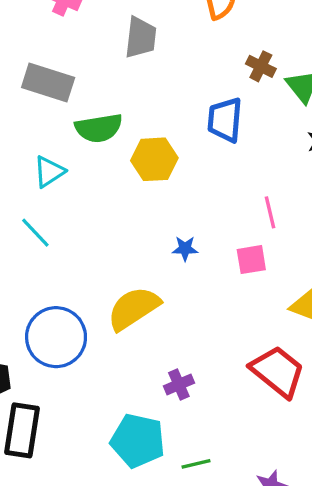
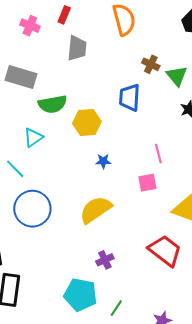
cyan triangle: (49, 172) -> (33, 137), moved
blue star: (185, 249) -> (103, 161), moved
yellow semicircle: (134, 308) -> (96, 210), moved
blue circle: (56, 337) -> (32, 209), moved
green line: (196, 464) -> (116, 308), turned -42

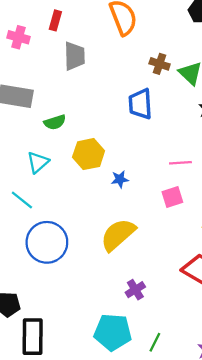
green semicircle: (53, 104) -> (55, 122), size x0.7
yellow hexagon: (87, 122) -> (89, 154), moved
pink line: (158, 153) -> (180, 163), turned -72

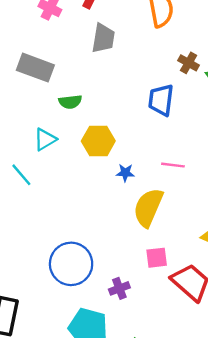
pink line: (180, 163) -> (173, 165), moved
pink square: (172, 197) -> (157, 258), moved
yellow semicircle: (118, 235) -> (148, 207), moved, turned -36
blue circle: (47, 242) -> (71, 264), moved

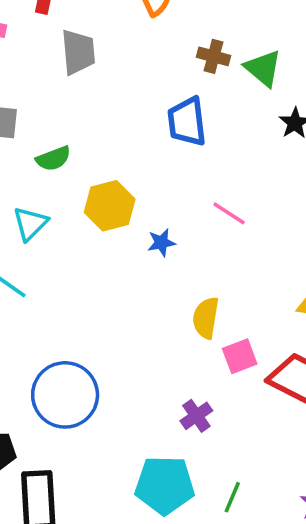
pink line: (173, 165) -> (229, 213), turned 40
yellow semicircle: (148, 207) -> (206, 318), moved, size x0.7
blue circle: (71, 264) -> (65, 395), moved

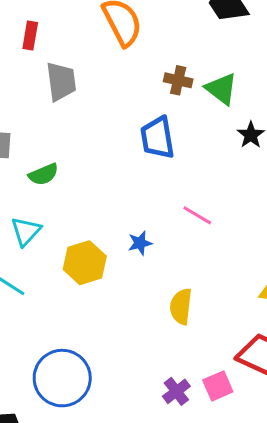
yellow hexagon: (110, 206) -> (85, 263), moved
pink square: (240, 356) -> (218, 386), moved

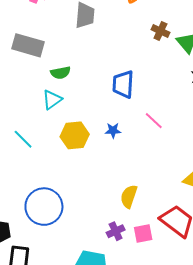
blue trapezoid: (157, 138) -> (123, 84), moved
cyan triangle: (26, 231) -> (52, 100), moved
yellow semicircle: (181, 306) -> (129, 196), moved

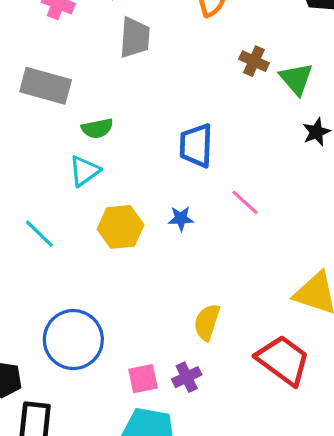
pink square: (143, 234) -> (143, 379), moved

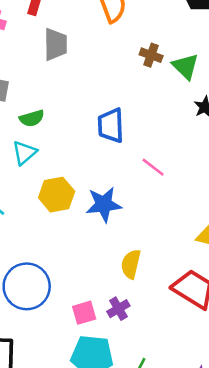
blue star: (181, 219) -> (104, 204), moved, size x1.8

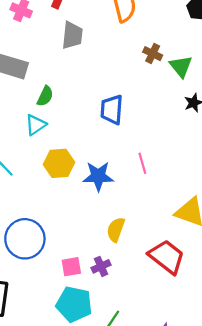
green semicircle: (32, 118) -> (45, 96), turned -54
pink line: (153, 167) -> (142, 163), moved, turned 30

